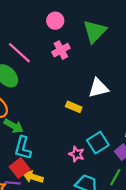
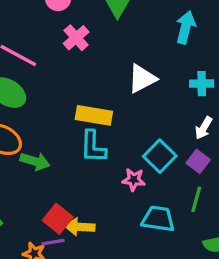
yellow rectangle: (74, 107) -> (94, 115), moved, size x1.5
cyan L-shape: (23, 148) -> (93, 147), moved

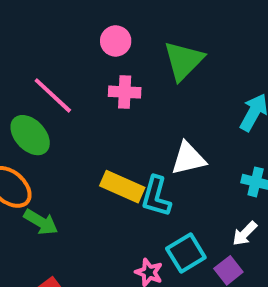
pink cross: (76, 38) -> (125, 92), turned 30
cyan L-shape: (93, 147) -> (156, 196), moved

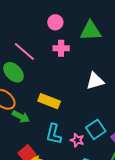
green triangle: (184, 61) -> (91, 31), turned 45
yellow rectangle: (122, 187) -> (49, 101), moved
cyan L-shape: (156, 196) -> (54, 134), moved

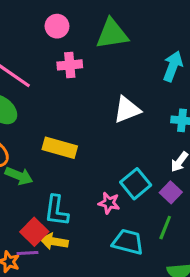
cyan L-shape: (54, 134) -> (56, 211), moved

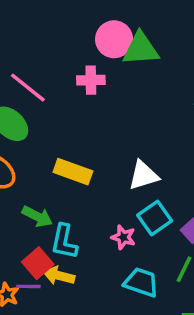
pink circle: (57, 26) -> (114, 39), moved, size x1.4
white triangle: (127, 110) -> (143, 175), moved
green arrow: (19, 176) -> (37, 216), moved

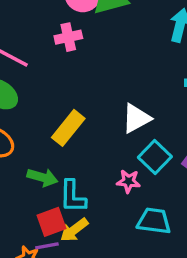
yellow rectangle: (73, 172) -> (68, 128), turned -60
red square: (38, 263) -> (52, 222), turned 32
yellow arrow: (59, 276) -> (74, 230), turned -40

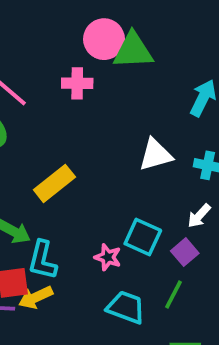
white triangle: (136, 118) -> (156, 155), moved
cyan square: (155, 157) -> (143, 237), turned -32

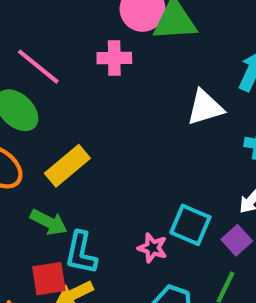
white triangle: (156, 155) -> (205, 107), moved
yellow rectangle: (54, 183) -> (67, 166), moved

